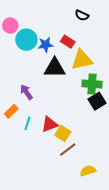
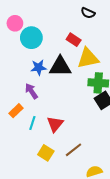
blue star: (46, 45) -> (39, 67), moved
red triangle: (50, 124) -> (55, 124), turned -30
yellow square: (63, 133) -> (46, 153), moved

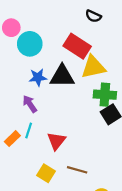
red rectangle: (74, 40) -> (77, 46), size x1.6
orange rectangle: (16, 111) -> (12, 139), moved
cyan line: (32, 123) -> (29, 130), moved
brown line: (74, 150) -> (77, 170), turned 54

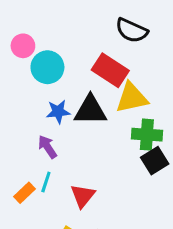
black semicircle: (93, 16) -> (132, 31), size x1.5

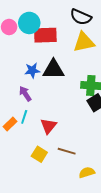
cyan circle: (47, 67) -> (29, 23), moved
red rectangle: (110, 70) -> (45, 35), moved, turned -35
yellow triangle: (132, 98) -> (84, 42), moved

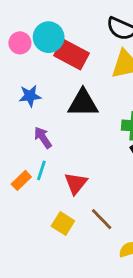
red rectangle: (45, 35) -> (72, 54), turned 30
blue star: (32, 70) -> (30, 96), moved
brown line: (67, 151) -> (102, 219), turned 30

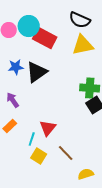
black triangle: (83, 103) -> (37, 72), moved, turned -35
purple arrow: (43, 137) -> (13, 100), moved
cyan line: (41, 170) -> (32, 139), moved

